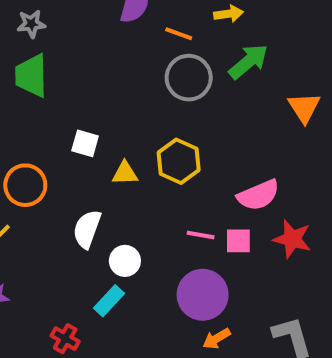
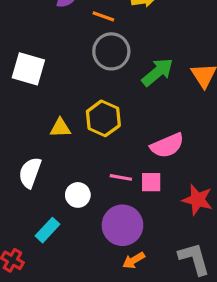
green arrow: (248, 62) -> (158, 72), moved
white square: (85, 143) -> (28, 69), moved, size x1.5
red star: (292, 239) -> (197, 200), moved
white circle: (125, 261) -> (78, 195), moved

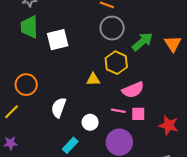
white square: (28, 69) -> (58, 40), turned -30
yellow hexagon: (103, 118) -> (116, 63), moved
yellow triangle: (60, 128) -> (93, 79), moved
pink semicircle: (167, 146) -> (133, 90), moved

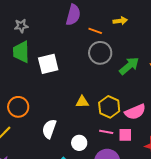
yellow hexagon: (116, 63) -> (109, 107), moved
pink semicircle: (133, 90) -> (135, 112), moved

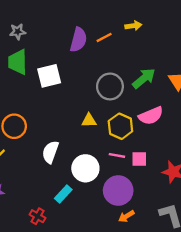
purple semicircle: (73, 15) -> (78, 40), moved
orange line: (95, 31) -> (104, 37), turned -48
gray circle: (100, 53) -> (110, 86), moved
pink semicircle: (135, 112) -> (151, 116), moved
white circle: (79, 143) -> (85, 168), size x1.5

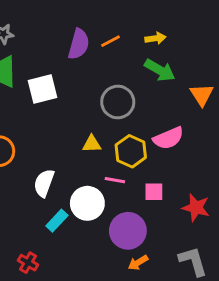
yellow arrow: (133, 26) -> (155, 38), moved
green arrow: (144, 78) -> (160, 70), moved, turned 70
pink line: (117, 155) -> (115, 180), moved
cyan rectangle: (63, 194) -> (57, 221), moved

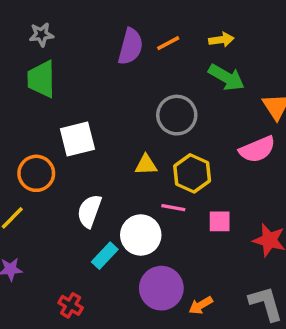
white square: (42, 89) -> (77, 139), moved
pink semicircle: (168, 138) -> (257, 149), moved
purple circle: (128, 231) -> (161, 288), moved

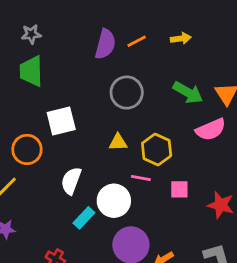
green arrow: (226, 77) -> (188, 93), moved
gray circle: (177, 115) -> (127, 93), moved

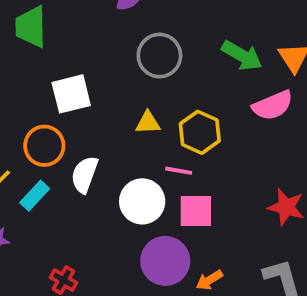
orange circle: (27, 149) -> (44, 146), moved
pink square: (179, 189) -> (196, 211), moved, size x1.4
cyan rectangle: (84, 218) -> (35, 196), moved

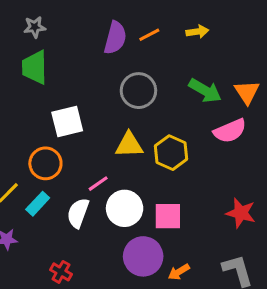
yellow triangle: (148, 123) -> (129, 145), size x1.4
pink line: (179, 171) -> (98, 184), moved, turned -45
white semicircle: (85, 175) -> (78, 213), moved

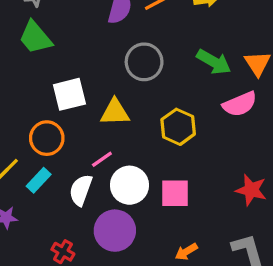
green trapezoid: (35, 67) -> (35, 38), turned -39
yellow triangle: (129, 145) -> (115, 112), moved
purple circle: (143, 256) -> (115, 231), moved

